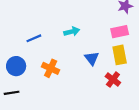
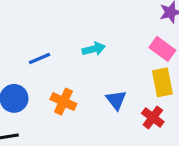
pink rectangle: (120, 32) -> (162, 49), turned 48
blue triangle: (92, 58) -> (116, 100), moved

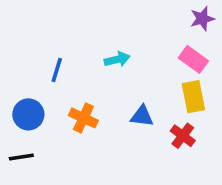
blue line: (40, 58) -> (57, 70), turned -50
blue triangle: (116, 100) -> (142, 116), turned -45

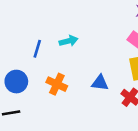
cyan arrow: (117, 59) -> (69, 41), moved

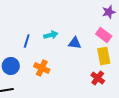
blue triangle: (100, 83) -> (75, 43), moved

